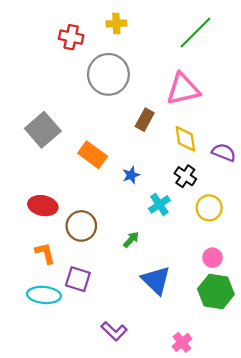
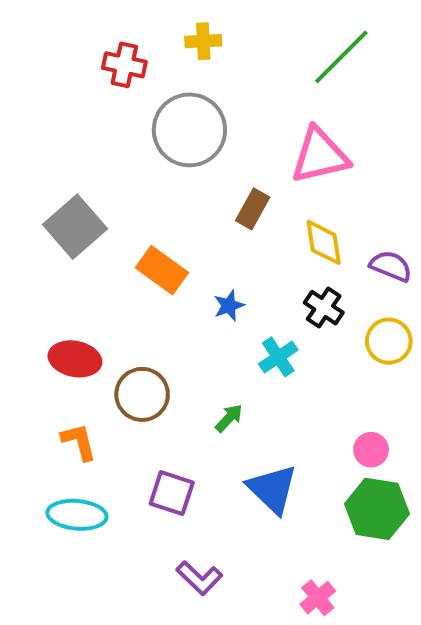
yellow circle: (209, 208) -> (389, 341), moved
purple square: (78, 279) -> (172, 493), moved

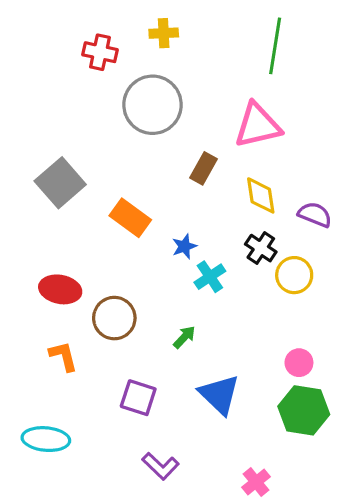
green line: (341, 57) -> (275, 46), turned -36
yellow circle: (389, 341) -> (294, 275), moved
cyan cross: (278, 357) -> (210, 277), moved
cyan ellipse: (77, 515) -> (46, 439), moved

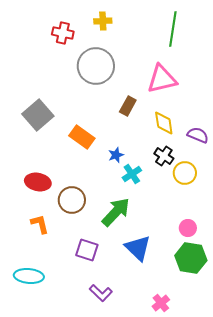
green arrow: (184, 337) -> (116, 212), size x2.0

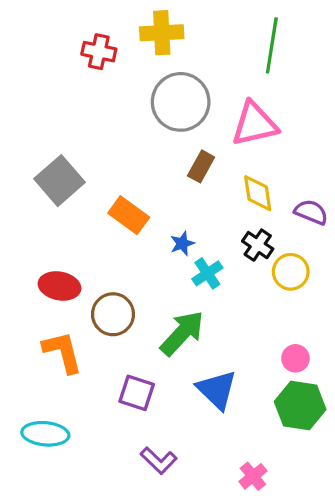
yellow cross: (103, 21) -> (162, 33), size x1.5
gray circle: (96, 66) -> (181, 102), moved
orange L-shape: (40, 224) -> (63, 352), size x1.4

